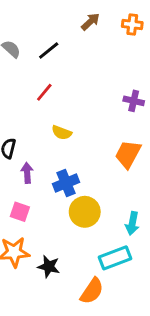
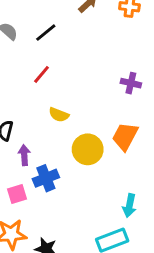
blue cross: (66, 183) -> (46, 178), moved
pink square: (20, 212) -> (17, 194), turned -36
yellow circle: (85, 212) -> (88, 149), moved

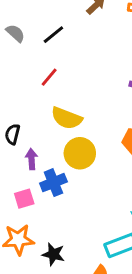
yellow semicircle: (59, 115) -> (67, 118), size x1.5
yellow circle: (88, 149) -> (80, 153), moved

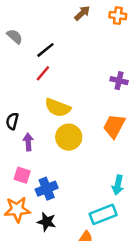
black line: (53, 35) -> (45, 50), moved
blue cross: (53, 183) -> (47, 189), moved
pink square: (24, 199) -> (22, 175), turned 35

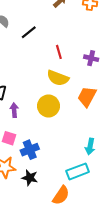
red line: (43, 73) -> (59, 52), moved, turned -56
yellow semicircle: (58, 108) -> (58, 78), moved

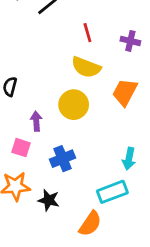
purple arrow: (14, 110) -> (36, 121), moved
blue cross: (30, 150) -> (63, 159), moved

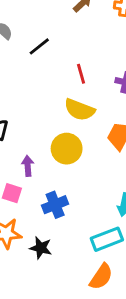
orange semicircle: (90, 224) -> (101, 277), moved

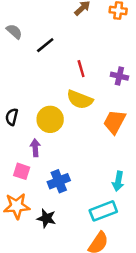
yellow circle: (67, 149) -> (50, 119), moved

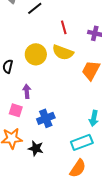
yellow circle: (50, 119) -> (36, 54), moved

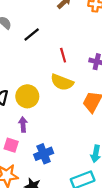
yellow circle: (36, 54) -> (27, 96), moved

